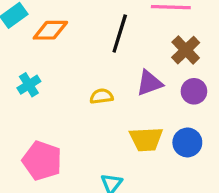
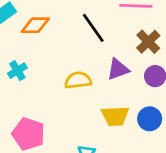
black line: (120, 34) -> (93, 28), turned -52
yellow semicircle: (102, 96) -> (78, 80), size x1.4

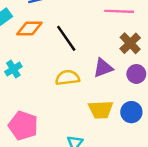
black line: (93, 28) -> (66, 38), moved

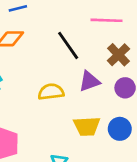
black line: (66, 38) -> (68, 45), moved

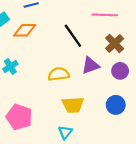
yellow trapezoid: (87, 126) -> (73, 105), moved

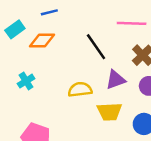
yellow trapezoid: (73, 105) -> (109, 112), moved

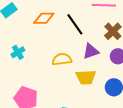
orange diamond: (42, 41) -> (44, 18), moved

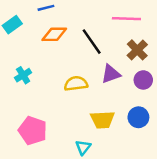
yellow trapezoid: (86, 77) -> (102, 120), moved

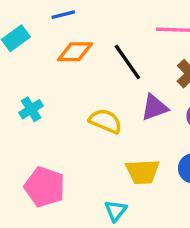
yellow semicircle: (76, 84) -> (105, 121), turned 30

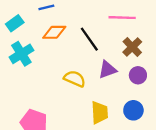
cyan cross: (31, 109) -> (21, 54), moved, size x1.5
yellow trapezoid: (143, 172) -> (100, 113), turned -90

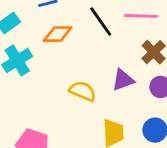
black line: (89, 39) -> (101, 22), moved

